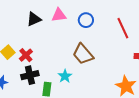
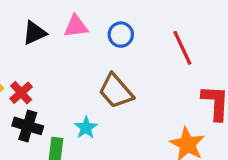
black cross: (30, 75) -> (28, 126), turned 30

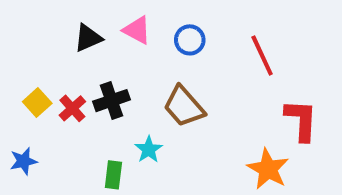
pink triangle: (76, 26) -> (137, 30), turned 35
black cross: (28, 126) -> (111, 101), moved, turned -36

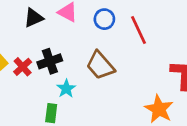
red line: (262, 56) -> (138, 30), moved
cyan star: (149, 149) -> (66, 89), moved

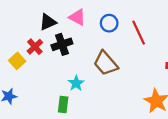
black cross: (50, 61) -> (62, 44), moved
red cross: (23, 67) -> (35, 47), moved

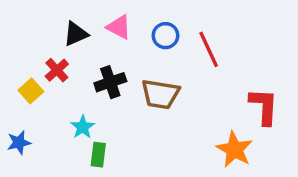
black cross: (62, 44) -> (110, 82), moved
brown trapezoid: (106, 63) -> (160, 94), turned -40
cyan star: (76, 83) -> (83, 127), moved

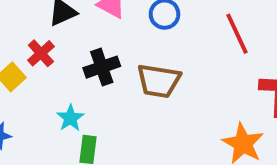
red line: (209, 49) -> (237, 34), moved

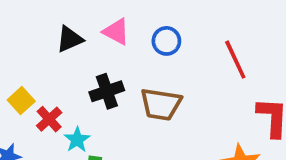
red cross: (41, 53) -> (49, 119), moved

